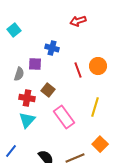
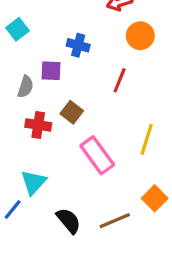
cyan square: (14, 30) -> (17, 29), moved
orange circle: (98, 66) -> (140, 36), moved
red line: (78, 70) -> (120, 80), turned 42
cyan triangle: (27, 120) -> (33, 182), moved

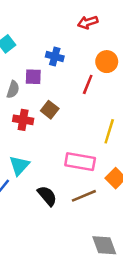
orange circle: (140, 36) -> (107, 62), moved
pink rectangle: (97, 155) -> (80, 162), moved, turned -44

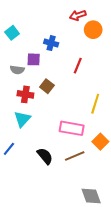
orange circle: (107, 62) -> (93, 30), moved
gray semicircle: (13, 89) -> (17, 70), turned 80
cyan triangle: (19, 165) -> (22, 119), moved

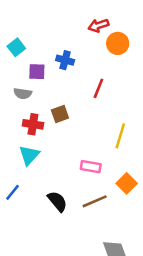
purple square: (34, 59) -> (37, 72), moved
brown square: (47, 86) -> (60, 114), turned 32
pink rectangle: (72, 128) -> (91, 167), size x0.7

